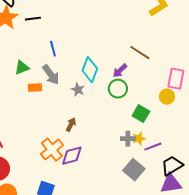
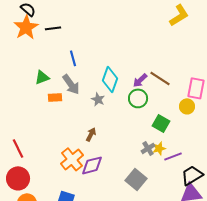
brown line: (140, 53) -> (160, 78), moved
gray cross: (128, 139) -> (148, 148), turned -32
gray square: (134, 170) -> (136, 179), moved

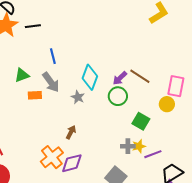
gray cross: (148, 148) -> (128, 146), turned 32

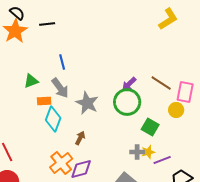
black line: (33, 26) -> (47, 24), moved
brown line: (140, 76) -> (161, 83), moved
cyan diamond: (90, 77) -> (53, 119), moved
green circle: (118, 96) -> (127, 102), size x1.4
gray star: (78, 97) -> (87, 103), size x1.6

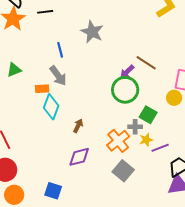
green triangle: (31, 81) -> (14, 70), moved
brown line: (161, 83) -> (146, 63), moved
gray star: (87, 103) -> (92, 32), moved
gray cross: (137, 152) -> (135, 127), moved
orange cross: (61, 163) -> (118, 141), moved

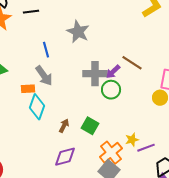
green circle: (125, 90) -> (111, 90), size x0.7
green square: (148, 115) -> (90, 126), moved
gray cross: (135, 127) -> (95, 74), moved, size x1.6
orange cross: (118, 141) -> (111, 153), moved

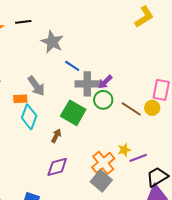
gray star: (78, 32) -> (52, 42), moved
blue line: (46, 50) -> (72, 66), moved, turned -42
brown line: (132, 63) -> (131, 109), moved
green square: (90, 126) -> (73, 113), moved, size x1.4

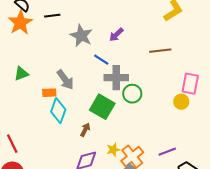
purple arrow: (105, 82) -> (116, 35), moved
brown line: (131, 109) -> (160, 51), moved, turned -40
yellow star: (124, 150) -> (113, 150), moved

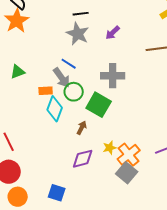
black line: (52, 16) -> (81, 14), moved
blue line: (101, 60) -> (69, 64), moved
green circle: (132, 94) -> (74, 92), moved

